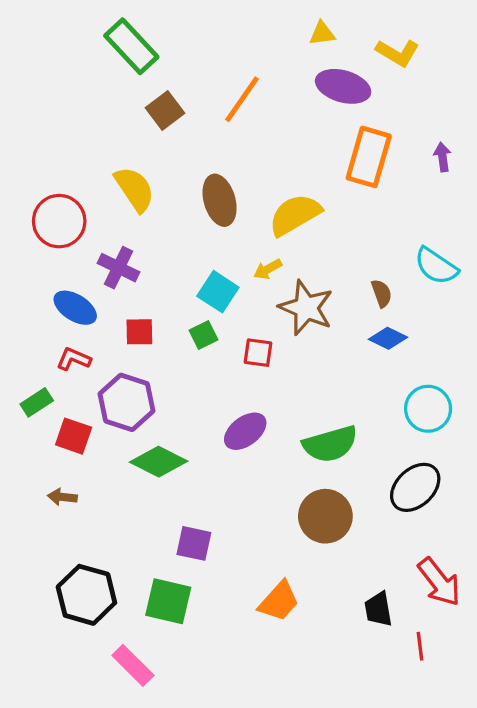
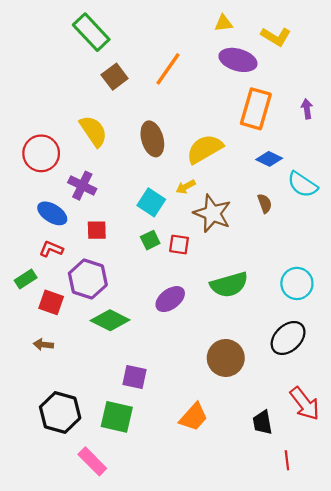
green square: (204, 335) -> (150, 240), moved
blue diamond: (388, 338) -> (269, 159), moved
green semicircle: (330, 444) -> (229, 285), moved
red line: (420, 646) -> (287, 460), moved

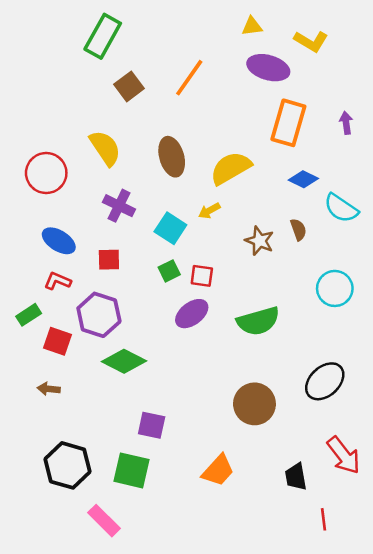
green rectangle: (91, 32) -> (103, 36), turned 72
purple cross: (82, 186) -> (119, 206), moved
brown star: (212, 213) -> (260, 241), moved, size x0.7
cyan circle: (297, 283) -> (335, 288), moved
purple ellipse: (170, 299) -> (192, 314), moved

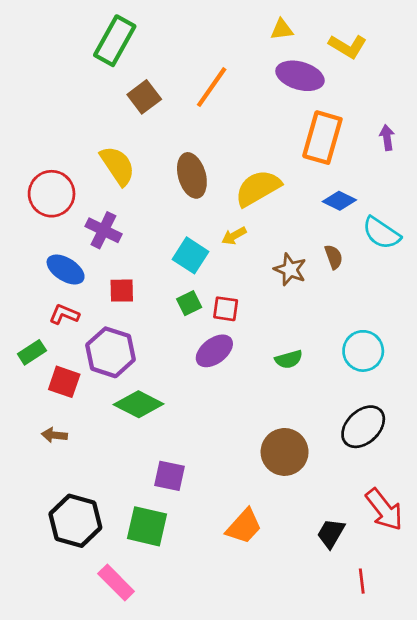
purple cross: (119, 206) -> (103, 230), moved
cyan circle: (335, 288) -> (363, 351), moved
green semicircle: (258, 321) -> (289, 359), size x0.6
black trapezoid: (296, 477) -> (331, 533), turned 40

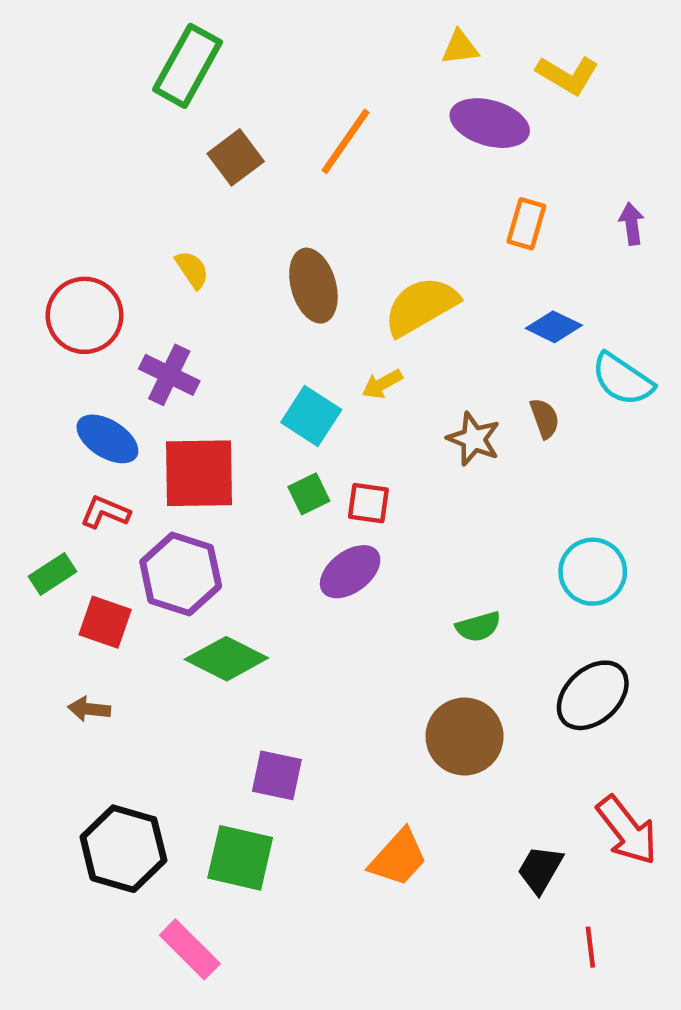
orange rectangle: (322, 138) -> (526, 224), size x0.6
yellow semicircle: (118, 166) -> (192, 270), size x0.6
red square: (122, 291) -> (199, 473), size x1.8
green semicircle: (289, 359) -> (478, 627), moved

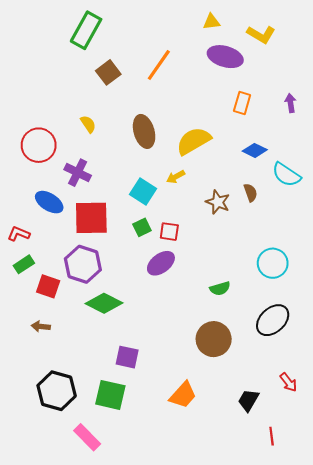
red L-shape: (105, 512) -> (19, 234), moved
red arrow: (627, 830) -> (288, 382), size x0.6

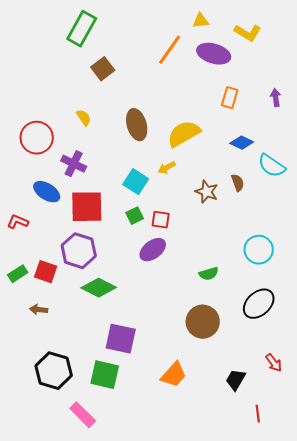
orange line: (159, 65) -> (170, 50), moved
green rectangle: (24, 264) -> (18, 274), moved
purple square: (127, 357) -> (121, 339), size x1.4

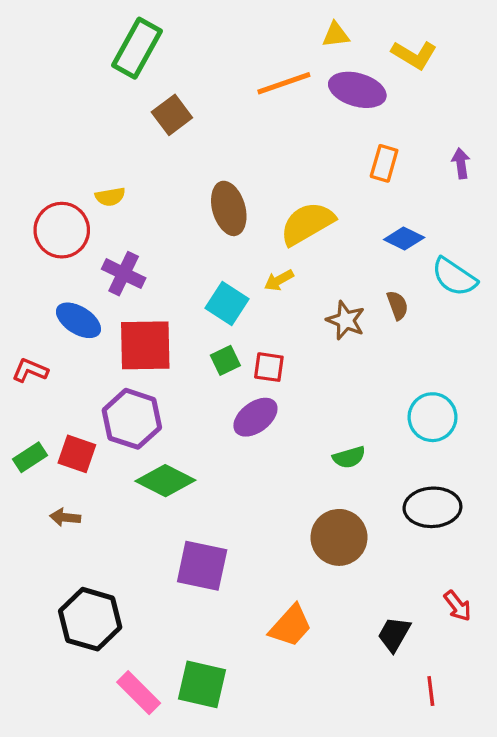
orange line: (170, 50) -> (284, 83), turned 36
yellow semicircle: (84, 118) -> (110, 197), moved, turned 114
black ellipse: (259, 304) -> (432, 507), turned 40
green square: (105, 375) -> (202, 684), moved

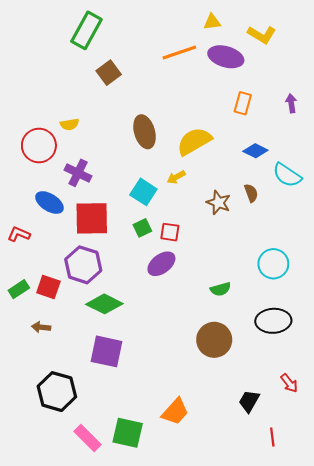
purple square: (202, 566) -> (106, 351), moved
orange trapezoid: (291, 626) -> (175, 412), moved

